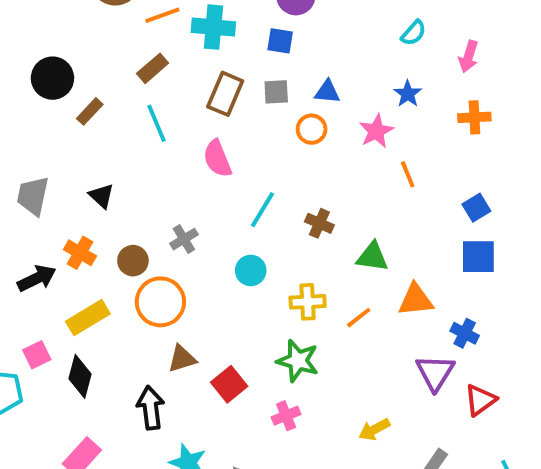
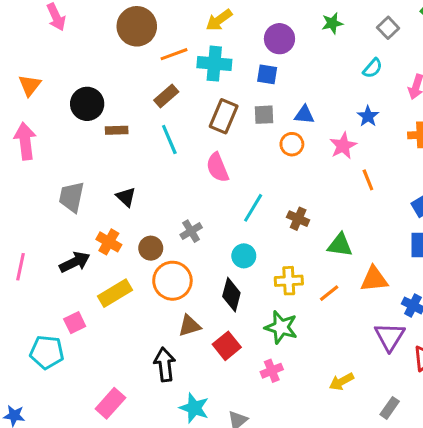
brown rectangle: (90, 111) -> (117, 130), turned 45
black diamond: (80, 376) -> (231, 295), moved

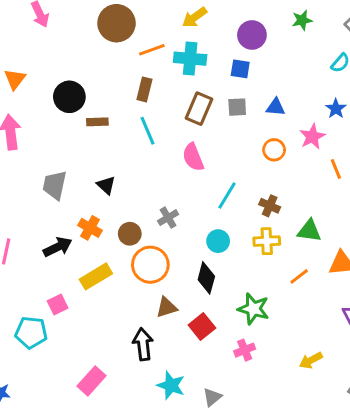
brown rectangle: (166, 96) -> (144, 89), turned -35
orange circle: (292, 144) -> (274, 150), moved
yellow cross: (289, 281) -> (267, 241), moved

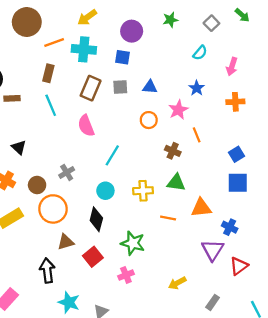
brown cross: (270, 206) -> (173, 151), moved
orange line: (299, 276) -> (168, 218), turned 49

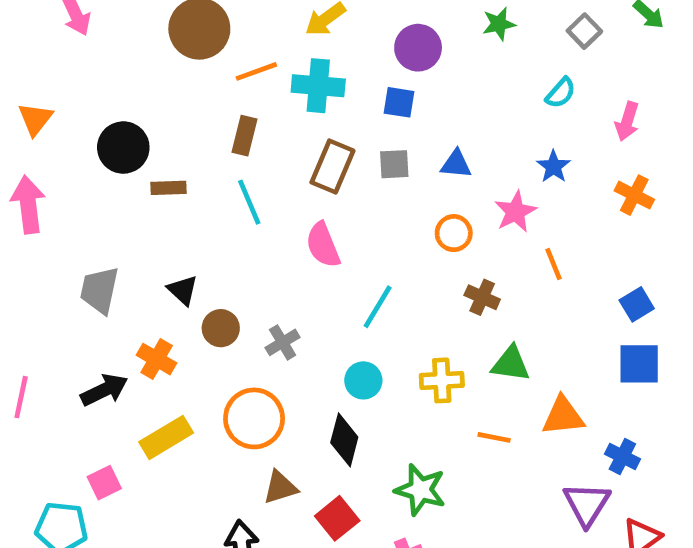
orange cross: (235, 102) -> (634, 195), turned 30
brown cross: (173, 151) -> (482, 297), moved
brown circle: (37, 185) -> (221, 328), moved

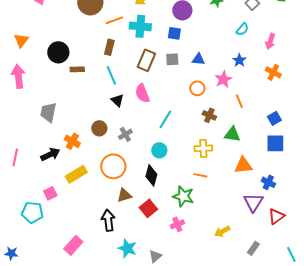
black triangle: (183, 290) -> (117, 100), moved
green triangle: (511, 364) -> (232, 134), moved
yellow cross: (442, 380) -> (203, 148), moved
orange line: (494, 437) -> (200, 175), moved

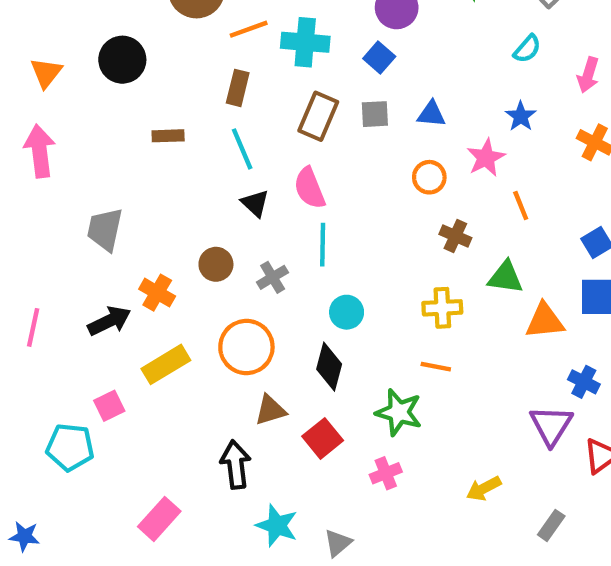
blue square: (174, 33) -> (379, 57), turned 32
black circle: (58, 52) -> (122, 60), moved
cyan line: (165, 119) -> (323, 245), moved, turned -30
orange triangle: (243, 165) -> (545, 321), moved

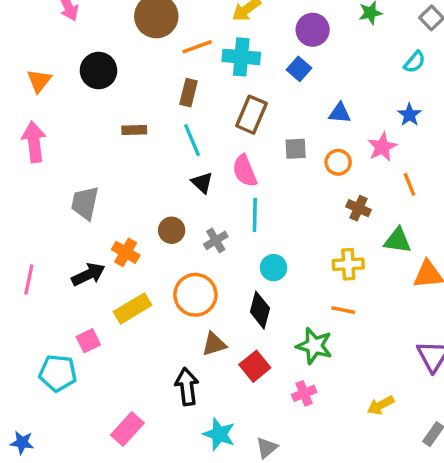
gray square: (375, 114) -> (296, 149), moved

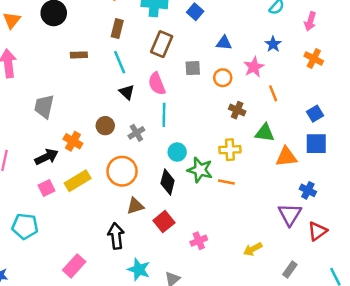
pink square: (88, 341) -> (47, 188), moved
green star: (314, 346) -> (200, 170), moved

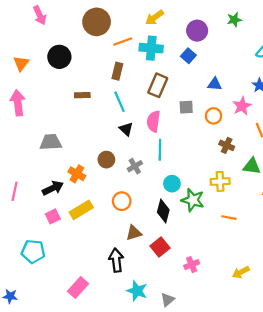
pink semicircle: (157, 84) -> (153, 121), turned 30
gray trapezoid: (44, 106) -> (51, 142), turned 75
orange circle: (122, 171) -> (122, 201), size x0.7
orange line: (226, 182) -> (229, 218), moved

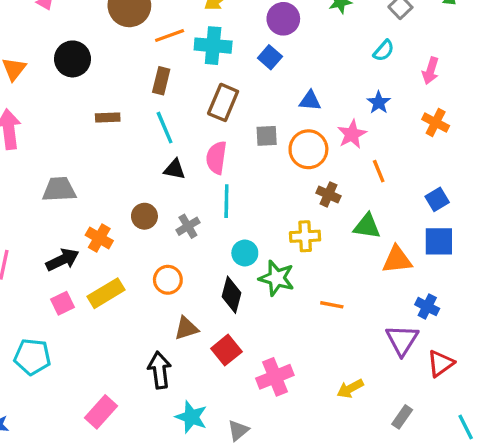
orange circle: (214, 116) -> (308, 149), size x1.5
black triangle: (126, 129) -> (175, 169), turned -32
yellow cross: (220, 181) -> (305, 236), moved
pink cross: (192, 265) -> (275, 377), size x1.5

